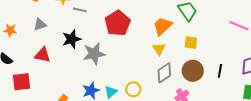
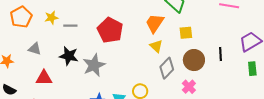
gray triangle: (40, 25) -> (35, 49), turned 48
black star: (72, 39) -> (69, 56), turned -30

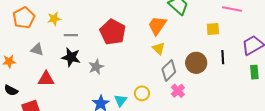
gray line: (70, 26) -> (71, 35), moved
yellow square: (186, 33) -> (213, 29), moved
gray star: (94, 65) -> (96, 67), size x0.7
pink cross: (189, 87) -> (178, 91), moved

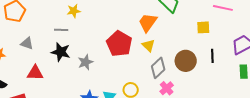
yellow star: (54, 19) -> (74, 11), moved
red pentagon: (113, 32) -> (119, 44), moved

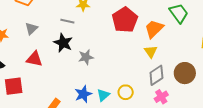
gray triangle: (27, 43) -> (31, 29), turned 48
red pentagon: (119, 44) -> (125, 20), moved

